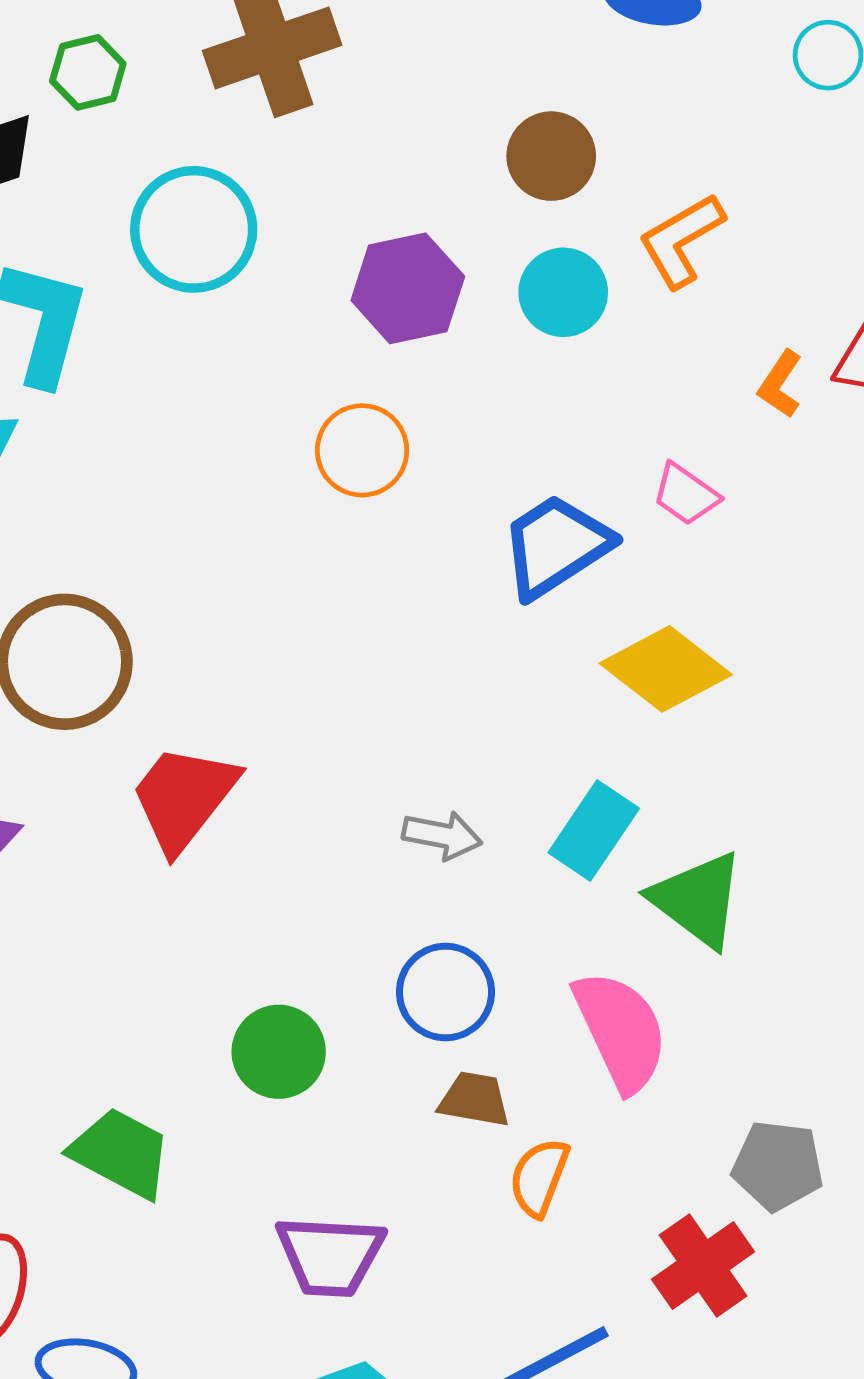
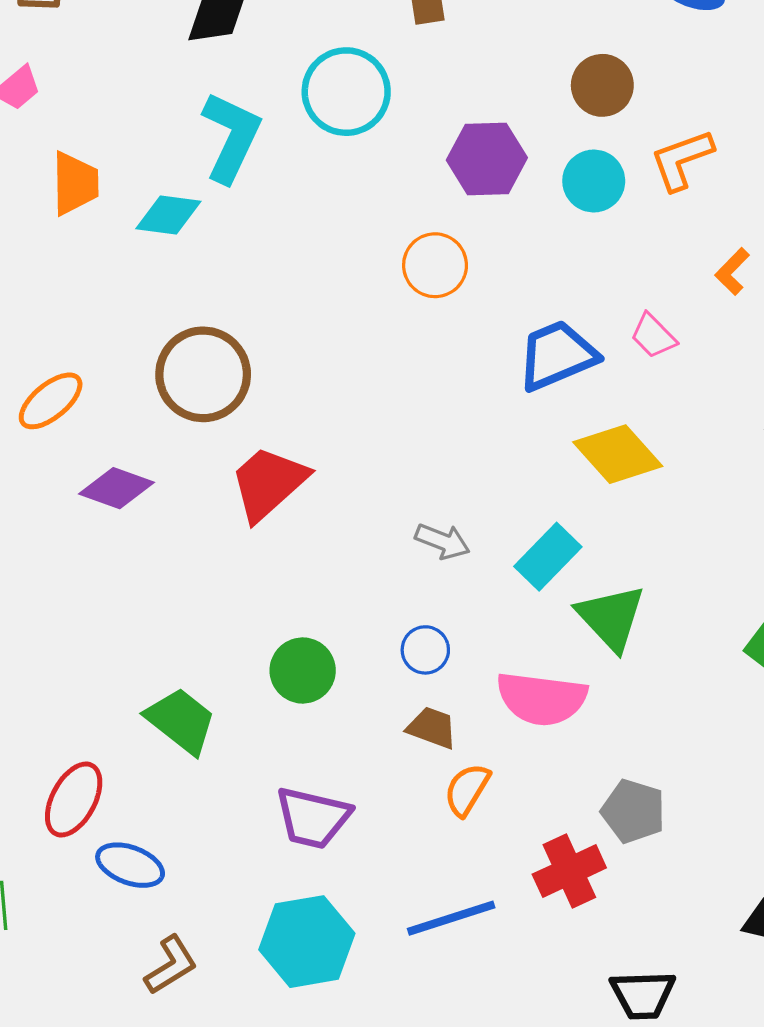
blue circle: (445, 992) -> (425, 650), size x0.7
pink semicircle: (621, 1031) -> (542, 699), turned 112

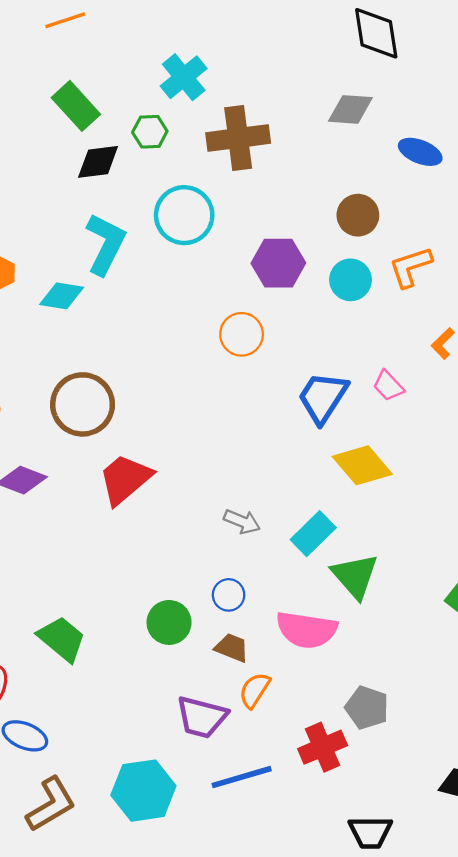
blue trapezoid: (557, 355) -> (323, 397), turned -36
green circle: (303, 670) -> (169, 622), moved
purple trapezoid: (313, 818) -> (202, 717), moved
brown L-shape: (171, 965) -> (51, 804), size x1.4

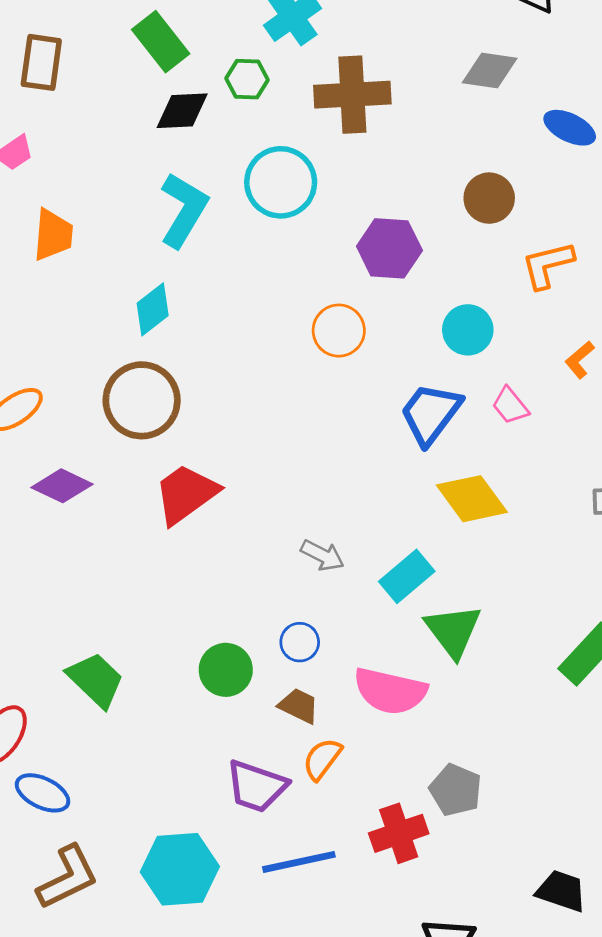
cyan circle: (350, 280) -> (468, 330), moved
cyan diamond: (62, 296) -> (153, 309), moved, turned -51

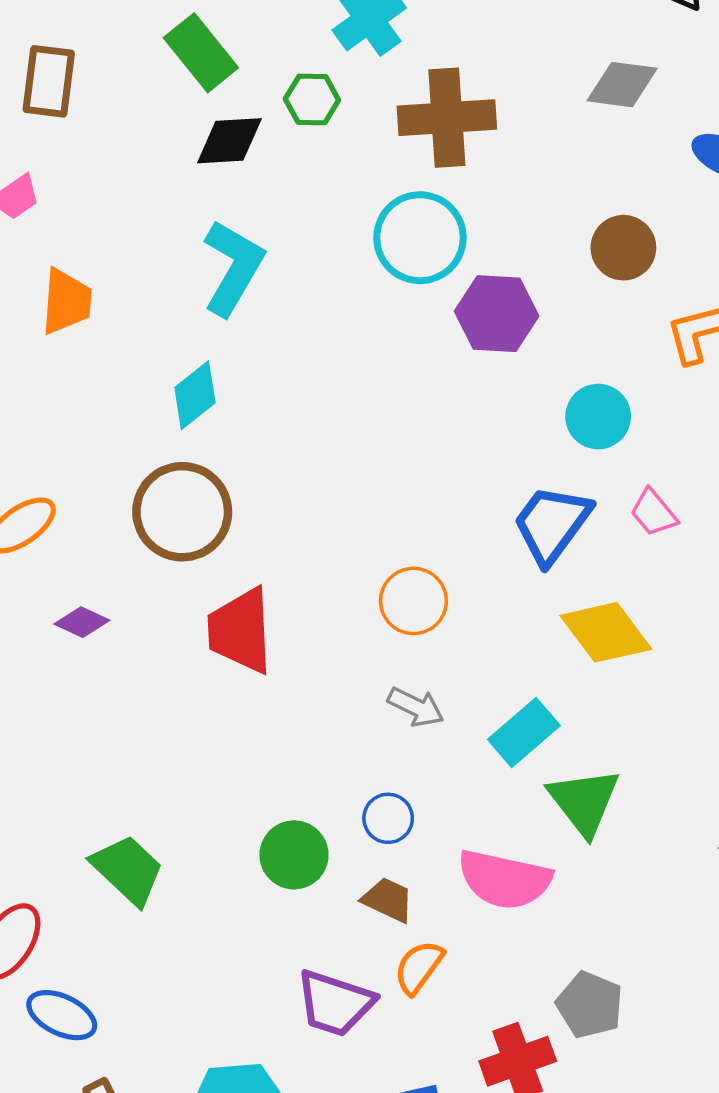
cyan circle: (281, 182) -> (420, 238), moved
orange circle: (339, 331) -> (413, 601), moved
purple diamond: (62, 486) -> (82, 622), size x0.7
red trapezoid: (186, 494) -> (240, 631), turned -56

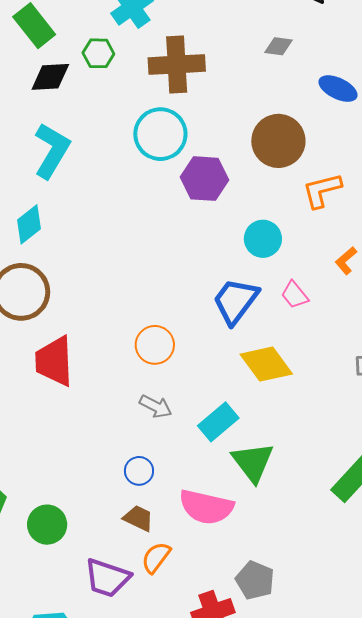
gray diamond: (622, 85) -> (278, 46), size x0.7
brown circle: (623, 248) -> (278, 141), size x1.4
green circle: (294, 855) -> (47, 525), moved

